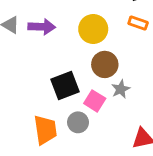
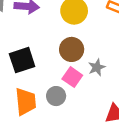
brown circle: (105, 64) -> (72, 49), moved
black square: (65, 85) -> (22, 60), moved

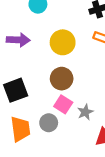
gray star: (97, 67) -> (85, 112), moved

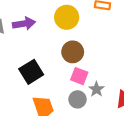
gray star: (85, 112) -> (96, 89), moved
gray circle: (49, 123) -> (78, 99), moved

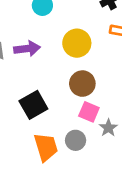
gray circle: (78, 99) -> (76, 140), moved

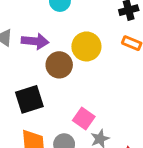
brown circle: (82, 84) -> (59, 65), moved

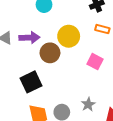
pink square: (84, 118) -> (95, 62), moved

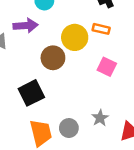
orange rectangle: (102, 29) -> (101, 29), moved
purple arrow: (29, 38) -> (26, 26), moved

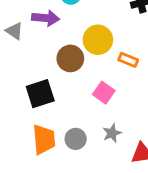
orange rectangle: (101, 29) -> (128, 60), moved
pink square: (107, 67) -> (104, 93), moved

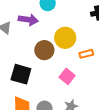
orange rectangle: (128, 60) -> (86, 54), turned -40
black square: (40, 94) -> (21, 74), turned 30

